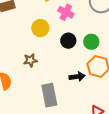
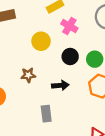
black arrow: (77, 77) -> (60, 85), moved
gray rectangle: (49, 95) -> (46, 114), size x0.7

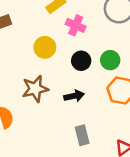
brown star: (28, 75) -> (35, 89), size x1.5
gray rectangle: (46, 114) -> (82, 135), moved

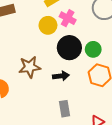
yellow circle: (45, 47) -> (48, 25), moved
black circle: (81, 61) -> (69, 48), size x1.5

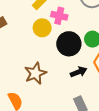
black arrow: (61, 76) -> (79, 72), moved

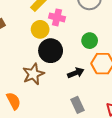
black circle: (69, 44) -> (51, 51), moved

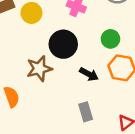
yellow circle: (40, 29) -> (31, 13), moved
black arrow: (76, 73) -> (89, 74), turned 42

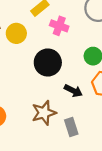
brown star: (39, 69) -> (44, 113), moved

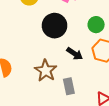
brown star: (44, 113) -> (46, 71), turned -30

